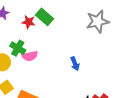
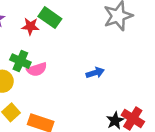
blue arrow: (75, 64) -> (95, 73), turned -80

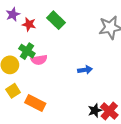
red star: (30, 26) -> (29, 24), moved

